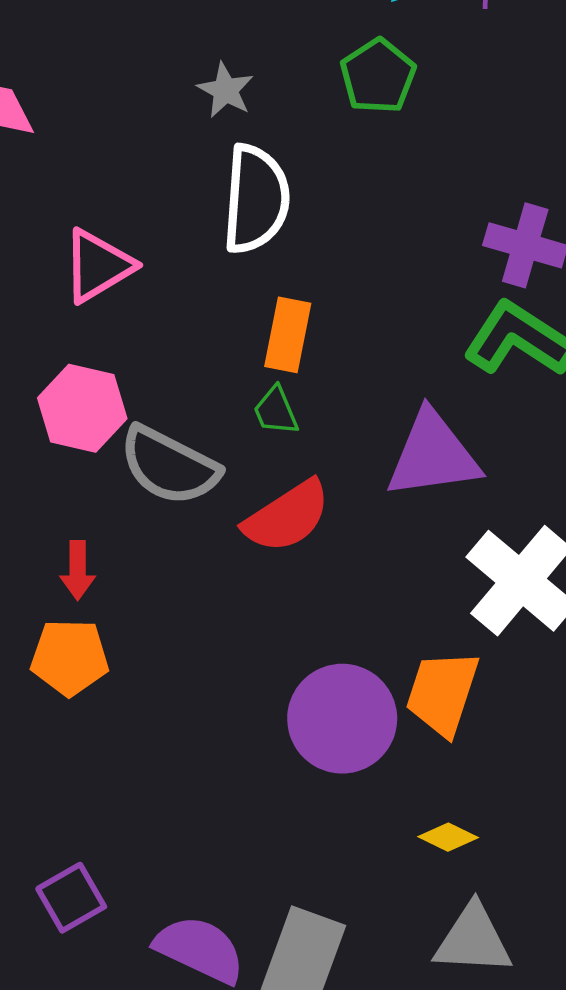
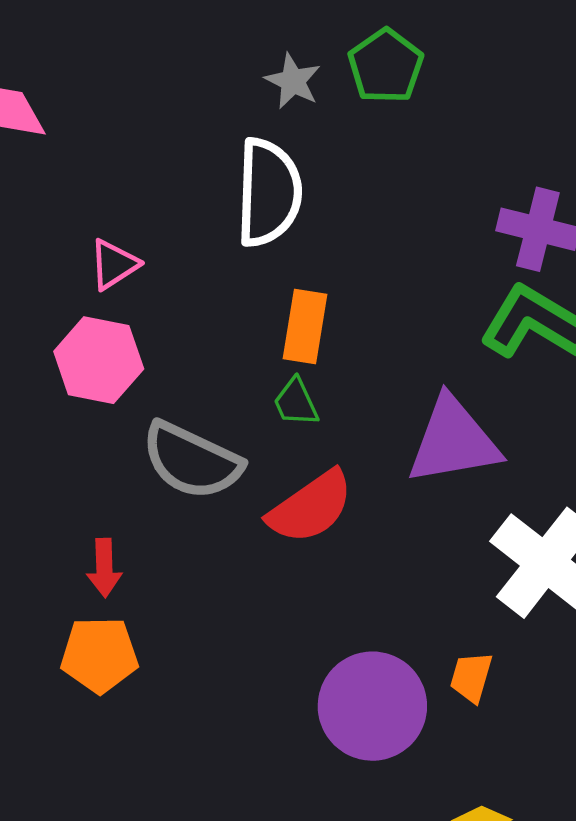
gray star: (226, 90) -> (293, 81), moved
pink triangle: (98, 266) -> (114, 264), size x0.7
pink hexagon: (82, 408) -> (99, 360), moved
orange trapezoid: (442, 693) -> (471, 677), size x0.6

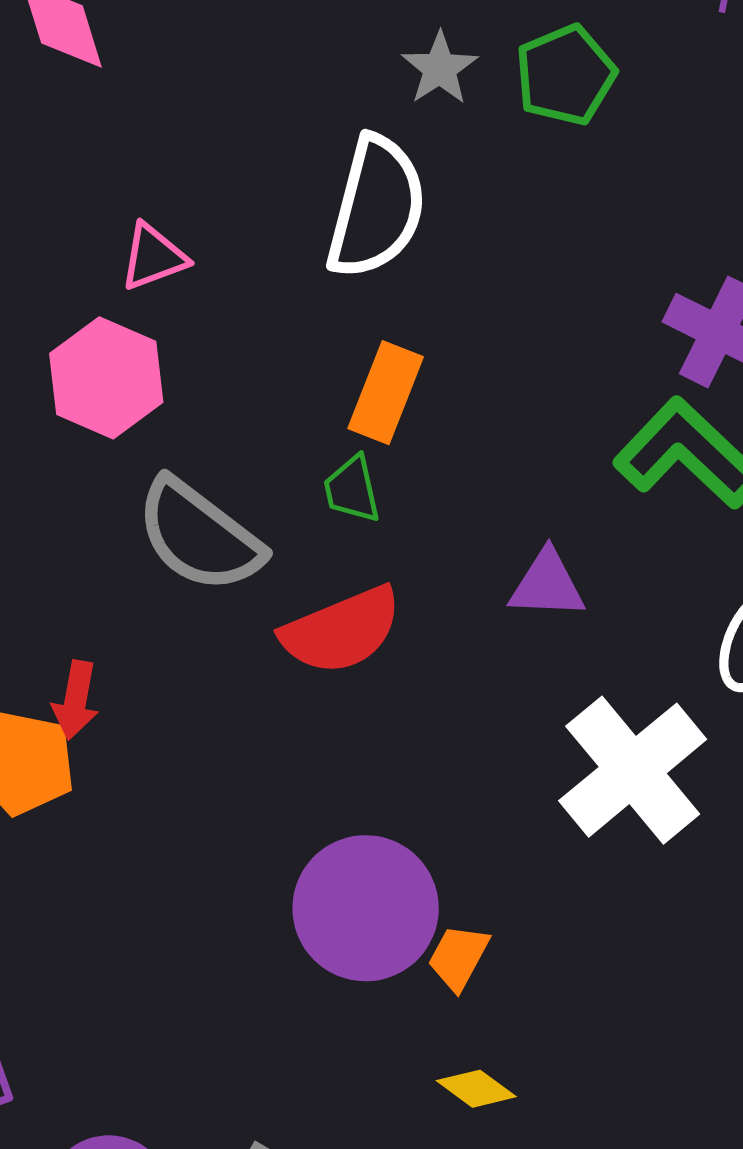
purple triangle: (453, 441) -> (547, 585), size x0.6
red arrow: (104, 568) -> (76, 700), moved
orange trapezoid: (471, 677) -> (458, 957), moved

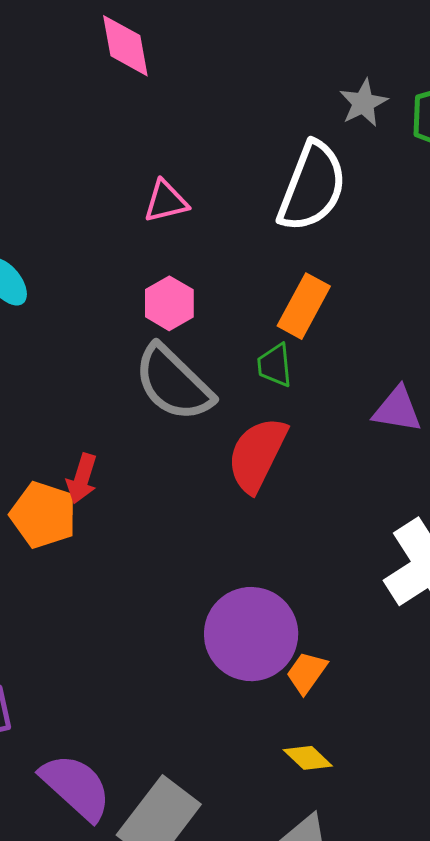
pink hexagon: (106, 378) -> (169, 303), moved, size x0.7
purple triangle: (547, 585) -> (397, 410), moved
red semicircle: (341, 630) -> (257, 455), turned 132

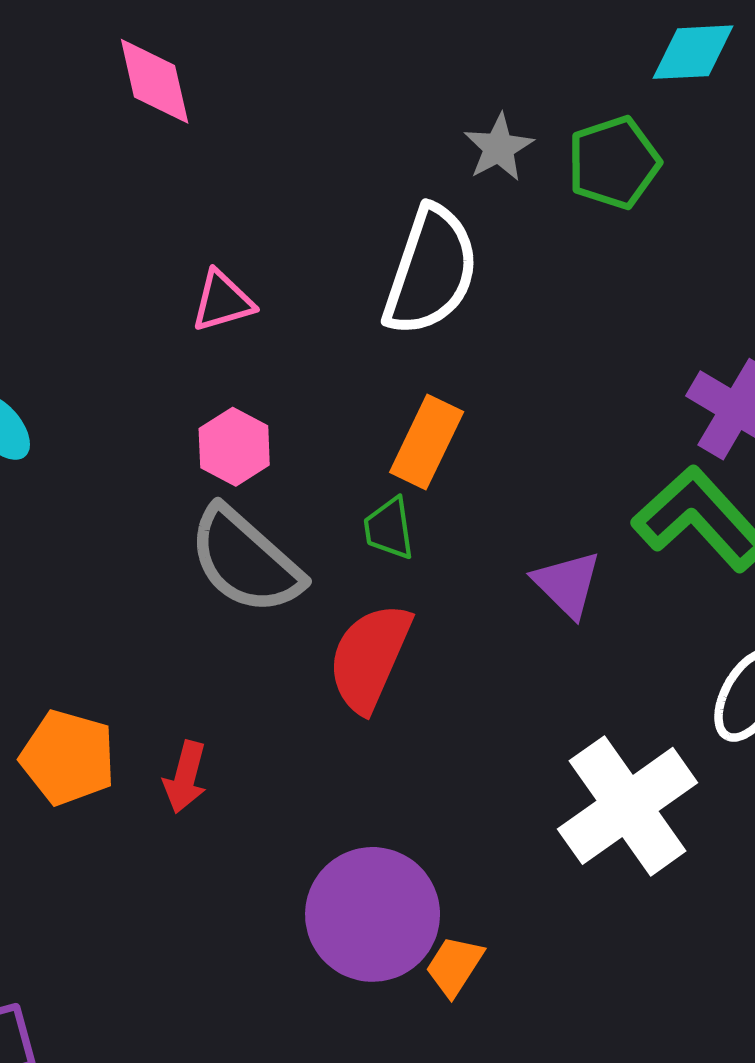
purple triangle: (397, 410) -> (567, 584), turned 38
red arrow: (82, 479) -> (185, 777), moved

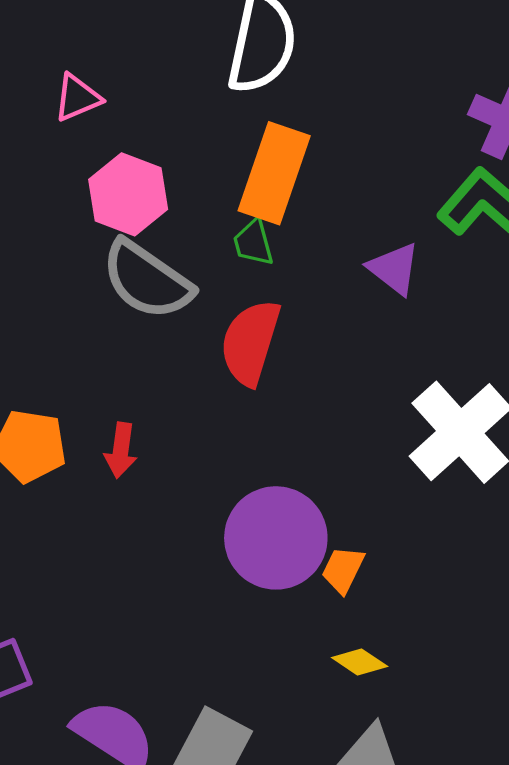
pink triangle: (222, 301) -> (77, 98), moved
orange rectangle: (427, 442) -> (274, 173), size x1.4
pink hexagon: (234, 447) -> (128, 194), size x1.4

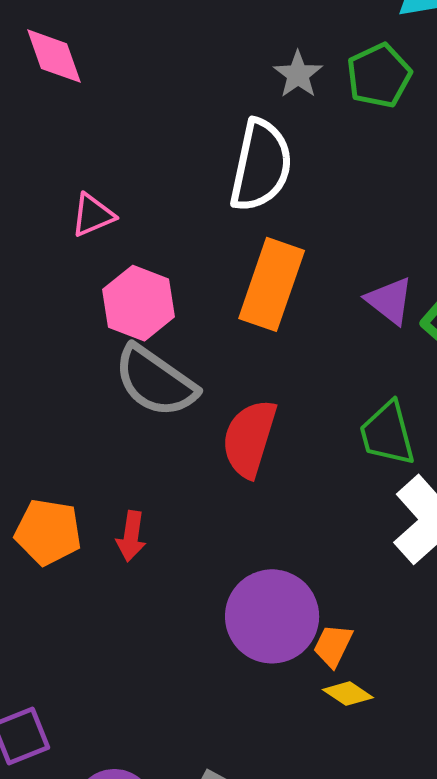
green trapezoid: (253, 242) -> (387, 434), moved, size x1.5
purple triangle: (394, 269) -> (390, 301), moved
yellow diamond: (360, 662) -> (348, 694), moved

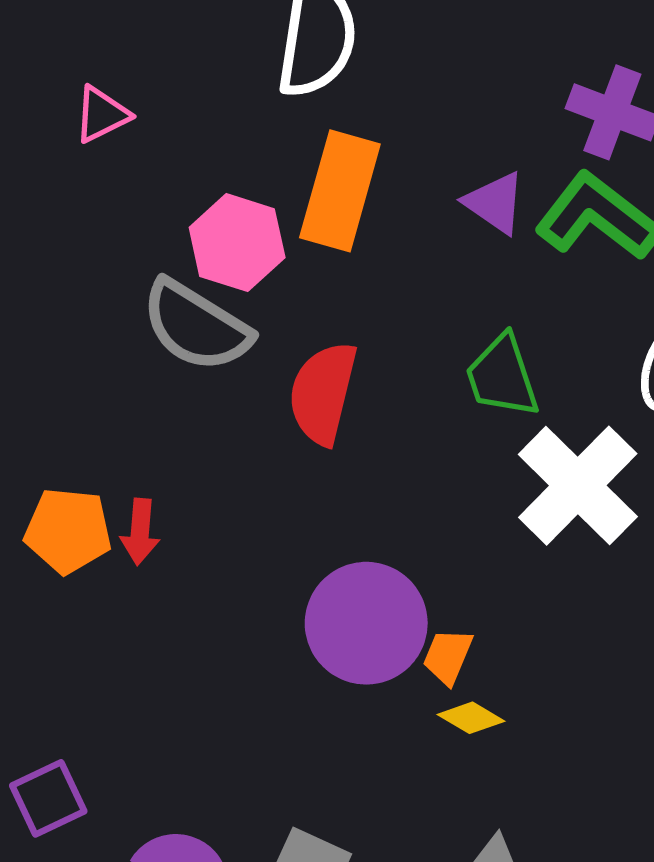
pink hexagon: (139, 303) -> (237, 243), moved
red arrow: (131, 536) -> (140, 532), moved

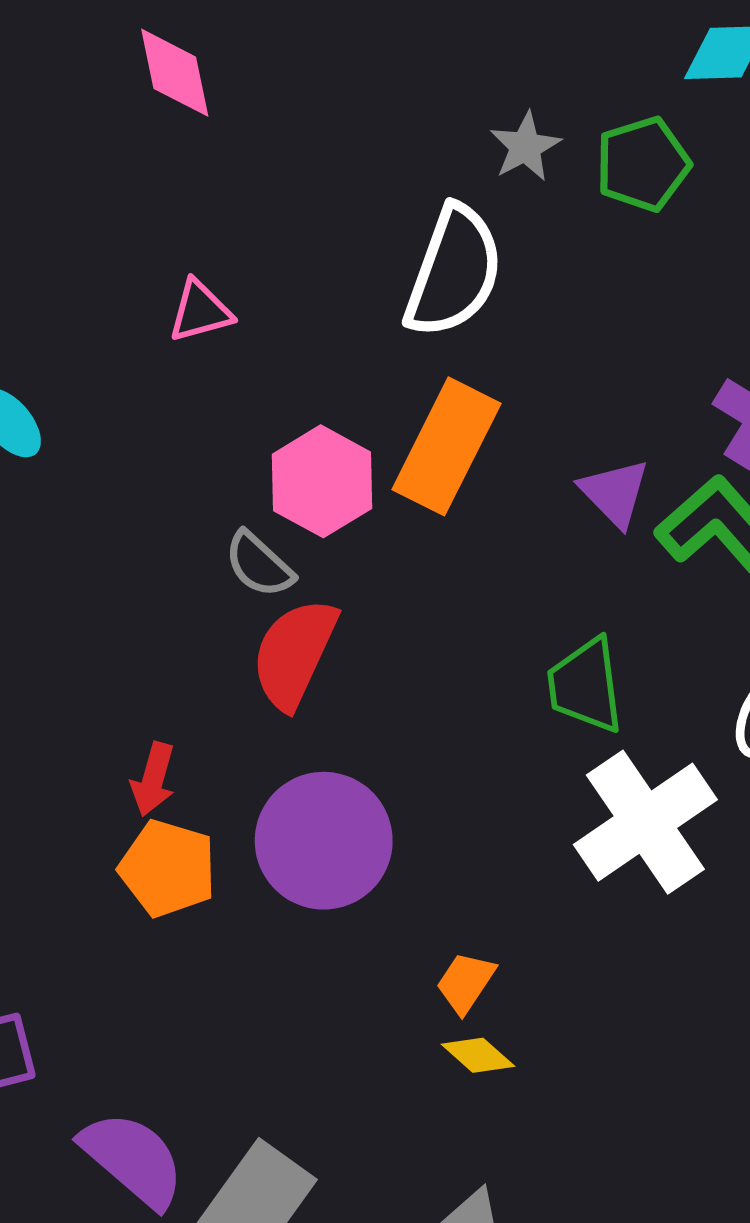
gray semicircle: (196, 326) -> (259, 564), size x0.6
red semicircle: (323, 393) -> (294, 653), moved
orange pentagon: (68, 531) -> (168, 868), moved
purple circle: (366, 623) -> (324, 841), moved

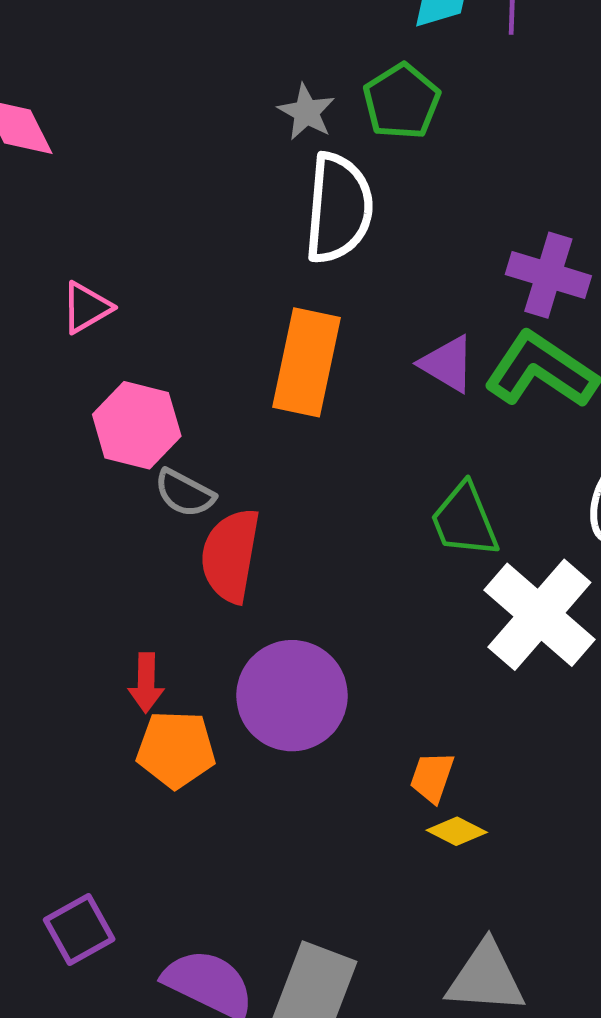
white semicircle: (454, 272) -> (339, 208), moved
pink hexagon: (322, 481) -> (137, 425), moved

